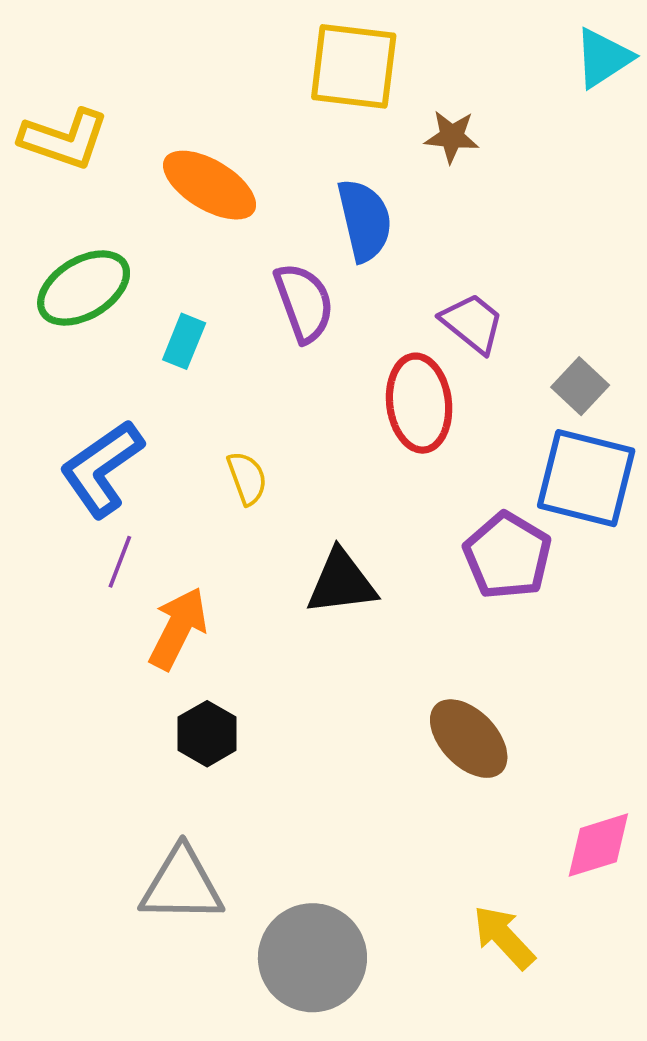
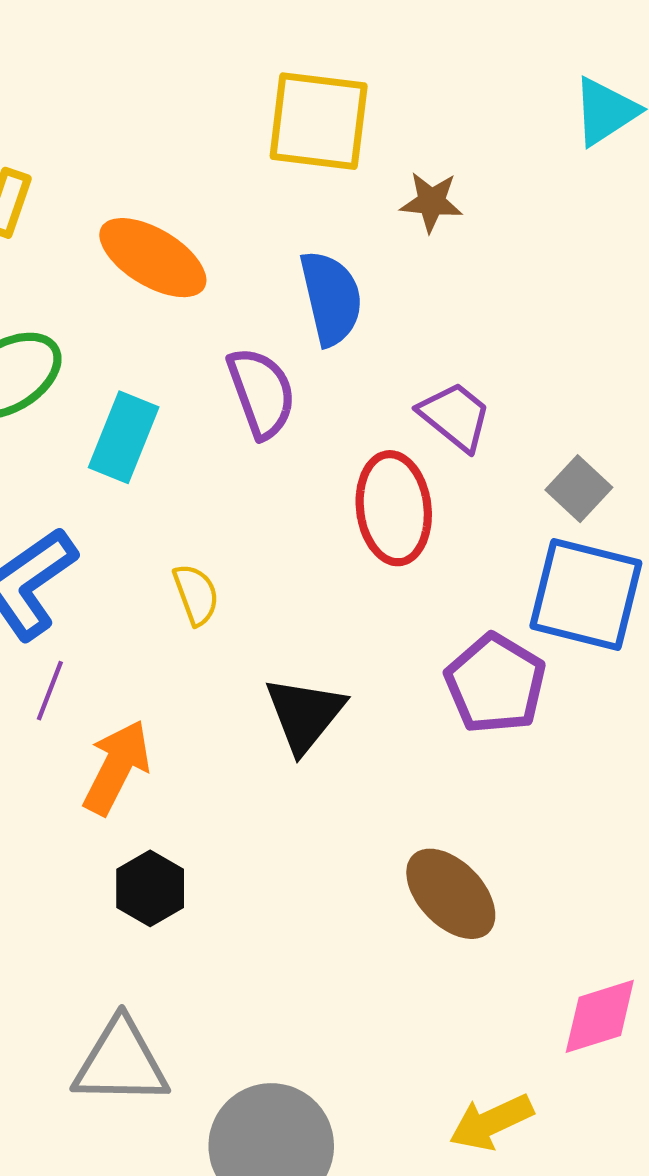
cyan rectangle: (184, 341) -> (124, 437), size x1.4
black triangle: (342, 582) -> (305, 714), turned -44
yellow arrow: (504, 937) -> (491, 1122), turned -72

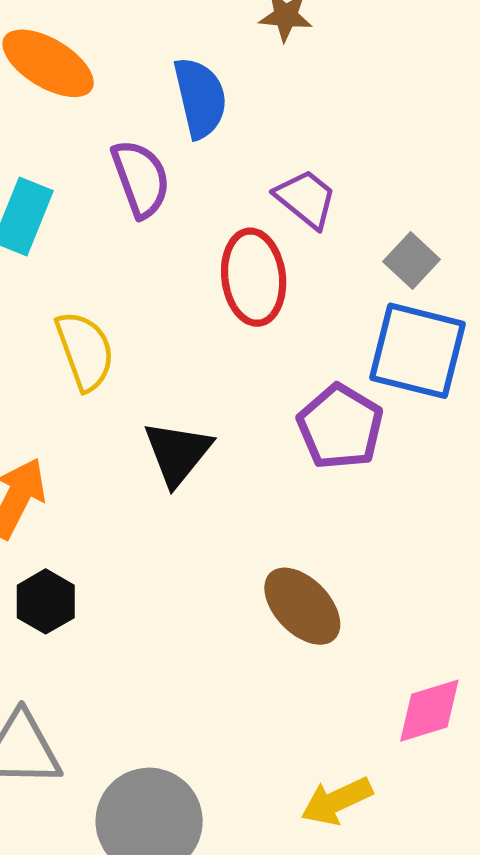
yellow semicircle: (196, 595) -> (85, 351), size x1.5

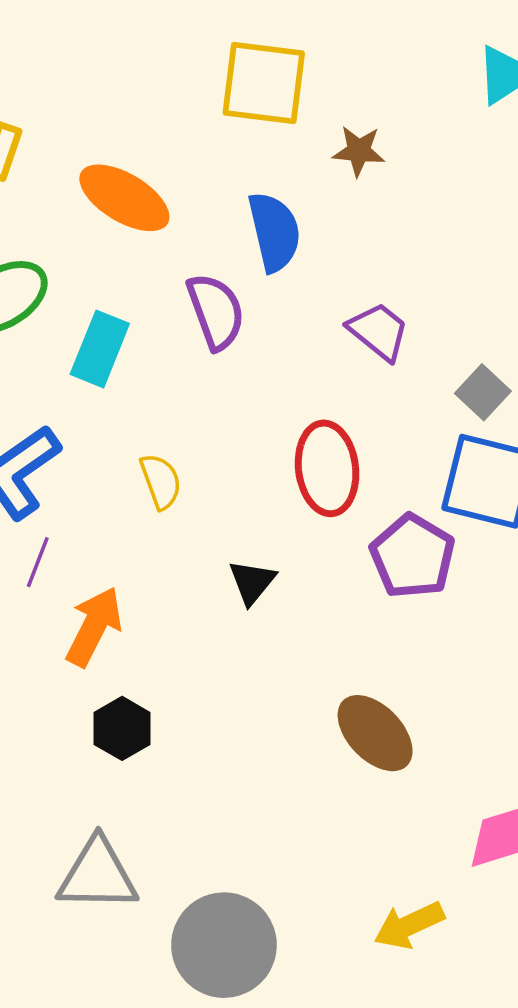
red ellipse: (254, 277) -> (327, 468), moved
yellow semicircle: (85, 351) -> (161, 481), size x0.7
black triangle: (178, 453) -> (252, 582), size x0.7

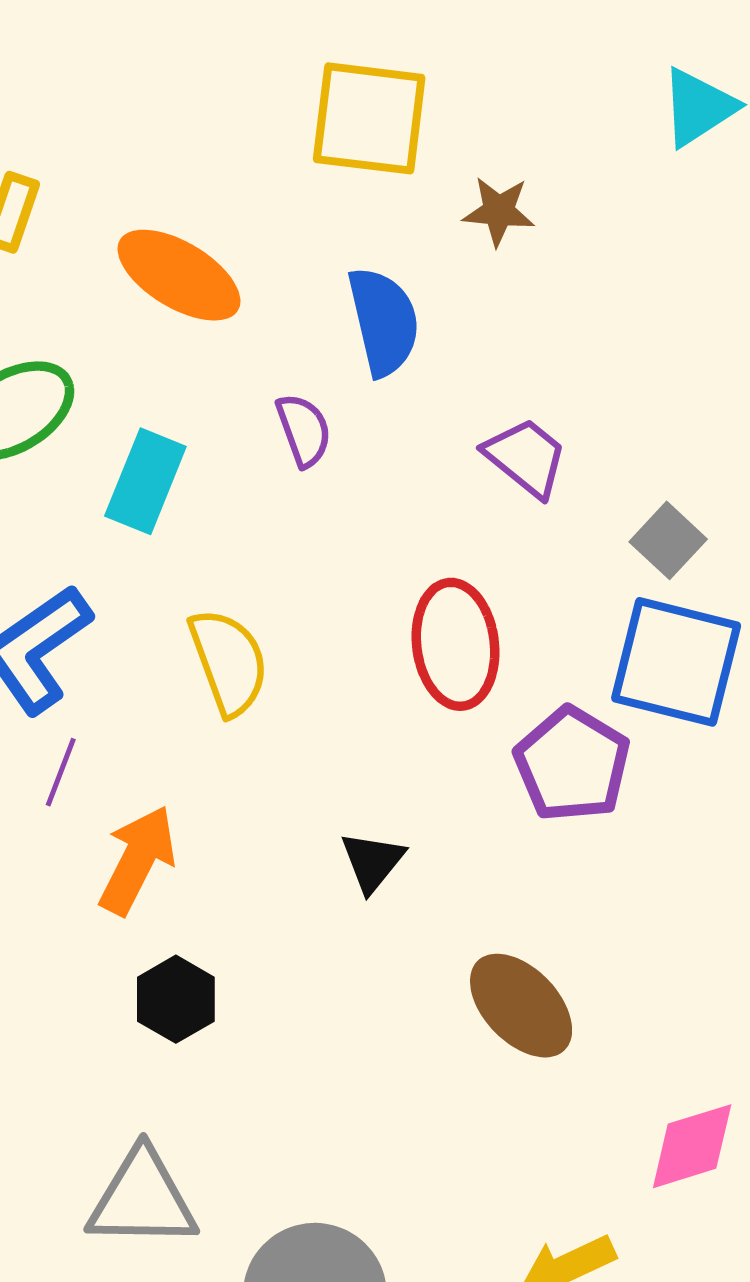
purple semicircle: (216, 311) -> (304, 430), size x0.7
yellow semicircle: (161, 481) -> (229, 662), size x1.4
black triangle: (252, 582) -> (372, 862), moved

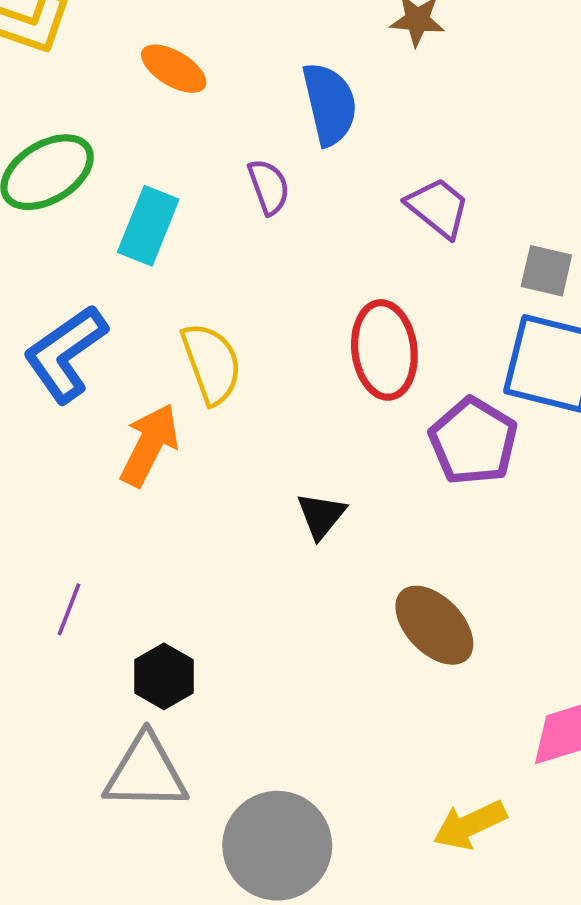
orange ellipse: (179, 275) -> (174, 69), size x0.7
gray square: (668, 540) -> (546, 271), turned -30
purple line: (61, 772) -> (69, 609), moved
orange arrow: (137, 860) -> (149, 445), moved
black hexagon: (176, 999) -> (164, 676), moved

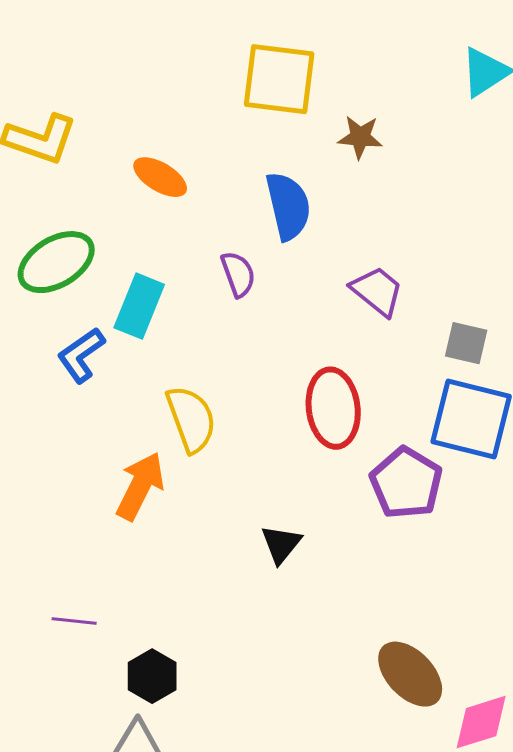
blue L-shape: (65, 354) -> (81, 355), moved, size x0.7
purple line: (69, 609) -> (74, 621), turned 75
brown ellipse: (434, 625) -> (410, 674), moved

